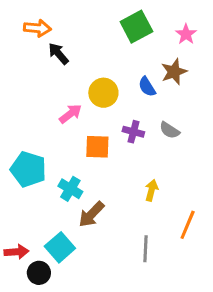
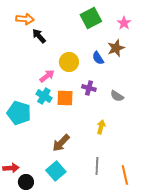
gray semicircle: (169, 130) -> (117, 96), moved
cyan cross: (70, 189) -> (44, 96), moved
orange line: (188, 225) -> (125, 175), moved, turned -36
cyan square: (60, 247) -> (56, 171), moved

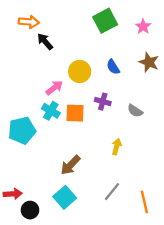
brown star: (116, 48) -> (149, 62), moved, turned -30
cyan pentagon: (19, 113) -> (22, 130), turned -30
gray line: (97, 166) -> (112, 192), turned 36

